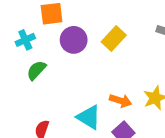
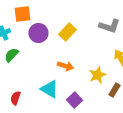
orange arrow: (121, 101) -> (65, 66), moved

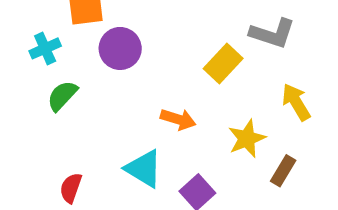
yellow rectangle: (67, 32) -> (223, 63), moved

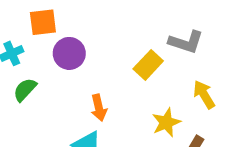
orange arrow: (178, 119) -> (99, 108), moved, turned 60

